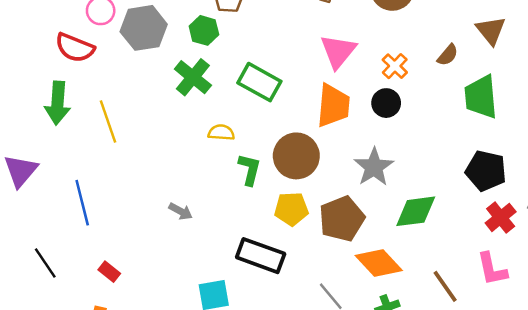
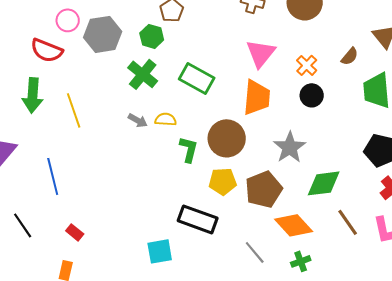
black circle: (386, 103) -> (312, 95), moved
gray arrow: (181, 211) -> (138, 120), moved
brown line: (445, 286) -> (348, 222), moved

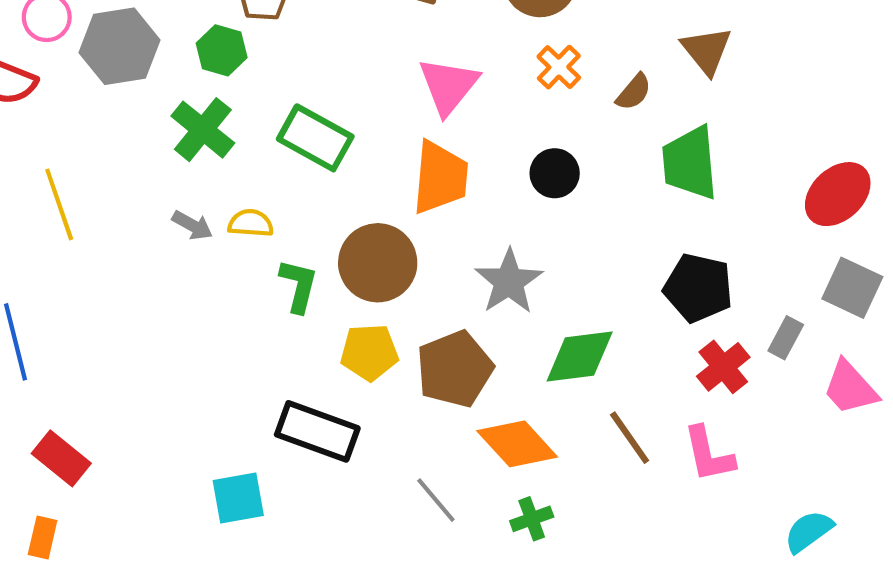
orange cross: (307, 65) -> (559, 67), moved
red rectangle: (75, 232) -> (61, 458), size x1.5

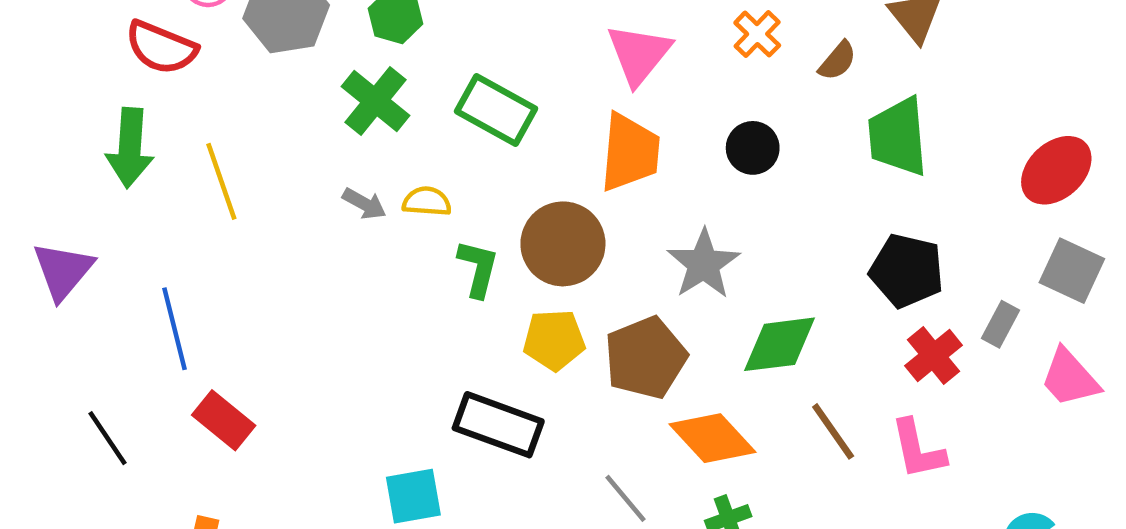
red rectangle: (61, 458) -> (224, 420), moved

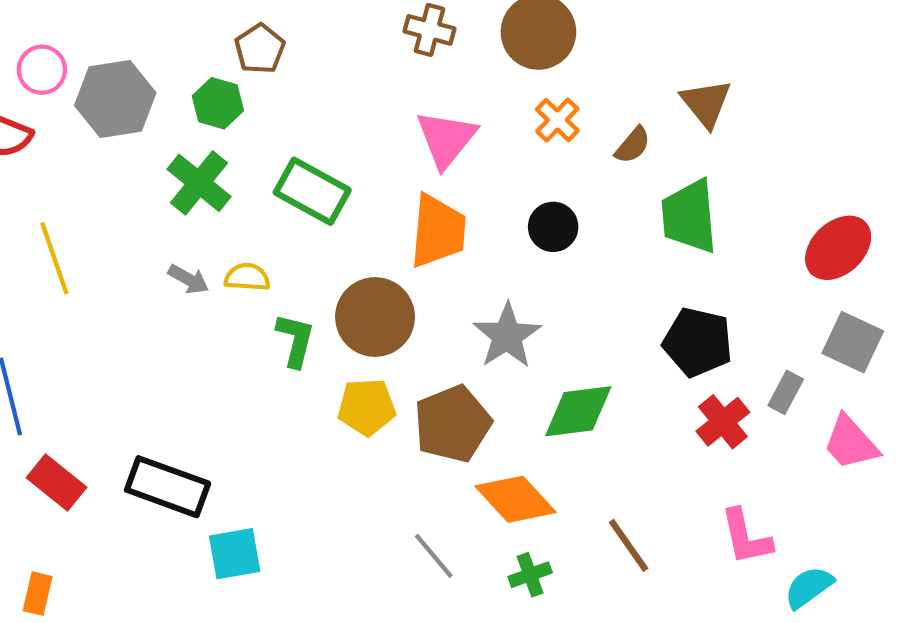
black rectangle: (498, 425) -> (168, 487), moved
brown line: (833, 431) -> (629, 545), moved
pink L-shape: (918, 449) -> (746, 537), moved

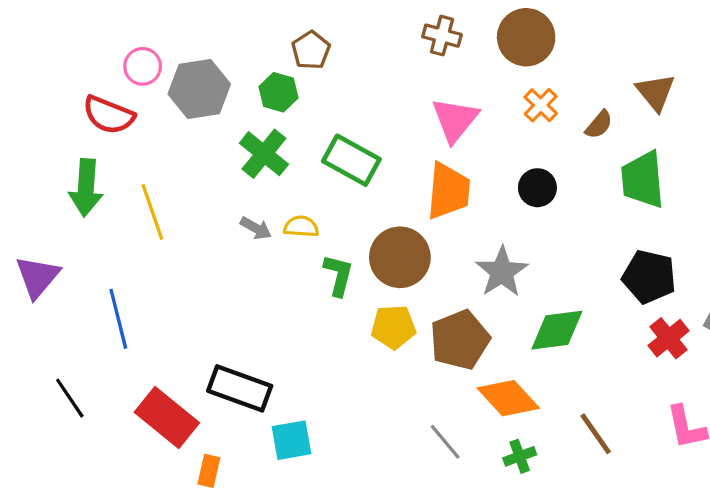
red rectangle: (57, 482) -> (167, 417), moved, size x1.4
orange rectangle: (38, 594) -> (209, 471), moved

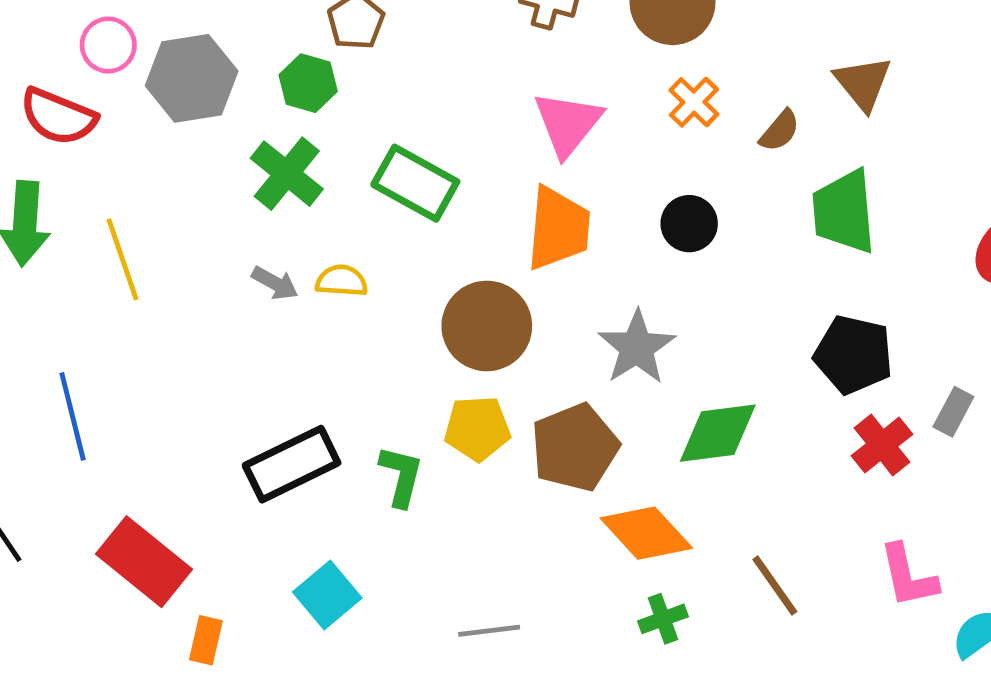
green L-shape: (338, 275) -> (401, 476), moved
black rectangle: (240, 388) -> (292, 464), moved, turned -46
cyan square: (291, 440) -> (327, 595), turned -30
gray line: (445, 442) -> (489, 631), moved, turned -57

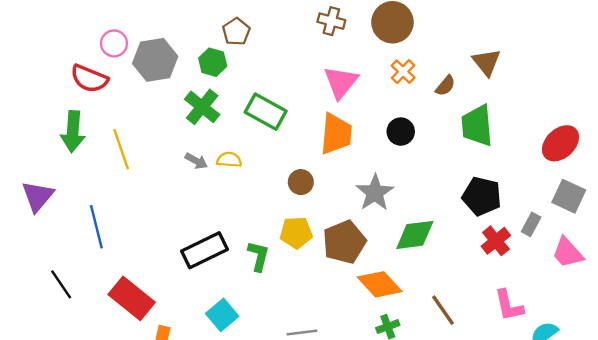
brown circle: (487, 326) -> (301, 182), size x0.6

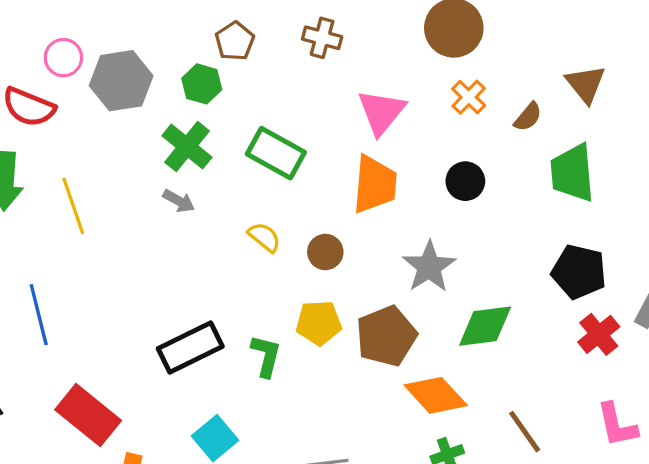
brown cross: (331, 21) -> (322, 38), moved
yellow semicircle: (229, 160) -> (264, 237), moved, turned 35
gray arrow: (196, 161) -> (179, 201), moved

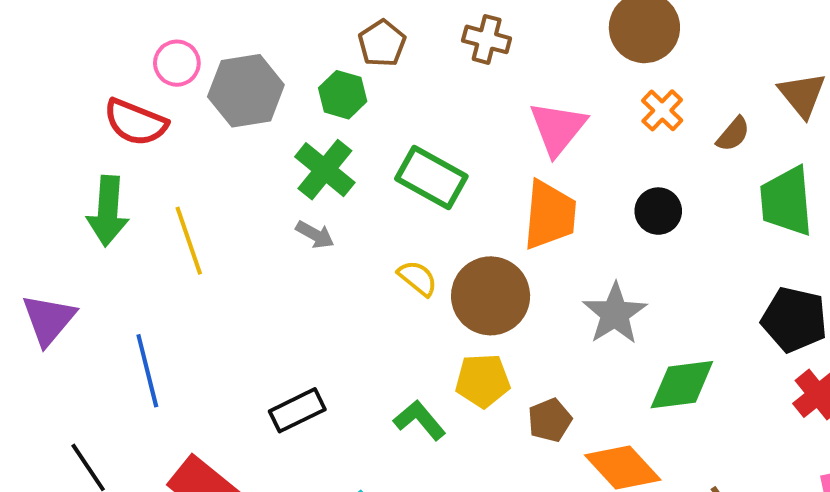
brown circle: (325, 252) -> (491, 296), size x1.8
brown pentagon: (386, 336) -> (550, 420), moved, size x0.6
black rectangle: (190, 348) -> (297, 410), moved, size x0.7
green L-shape: (266, 356) -> (420, 420), turned -54

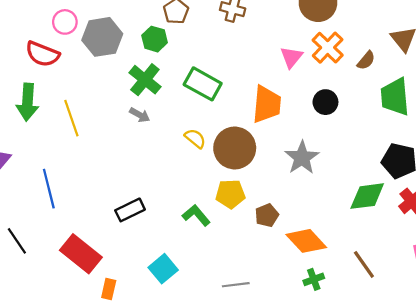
orange cross: (662, 110) -> (328, 48), size x1.4
pink triangle: (558, 128) -> (291, 57), moved, size x0.7
green diamond: (682, 385) -> (367, 196), moved

